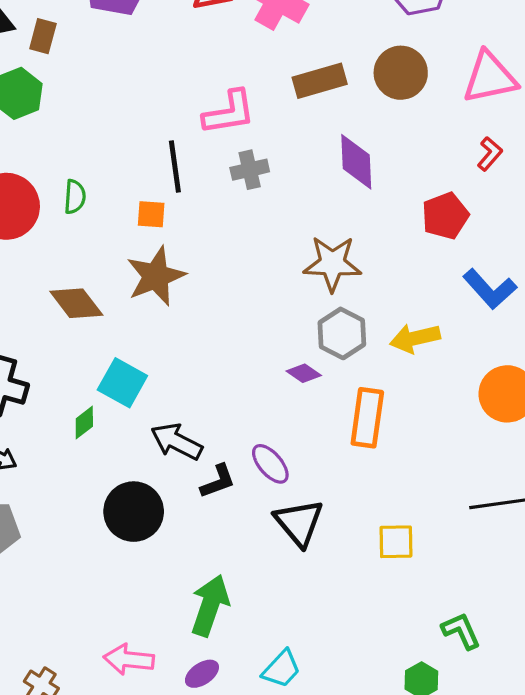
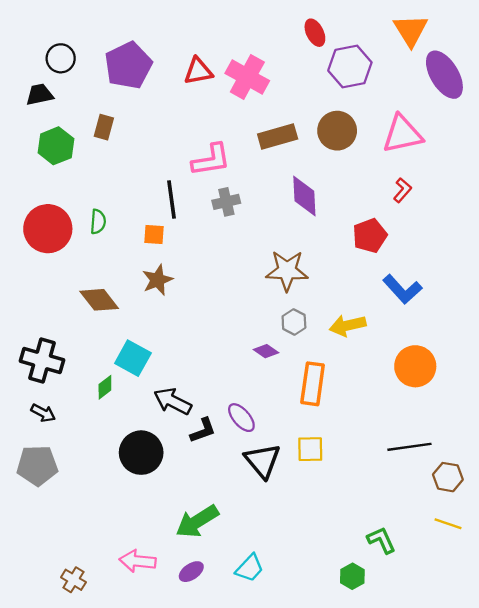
brown rectangle: (43, 36) -> (104, 127), moved
brown star: (156, 276) -> (157, 280), size x0.7
gray hexagon: (342, 333) -> (294, 322), size x0.7
yellow square: (396, 542) -> (310, 449), moved
green arrow: (210, 605) -> (197, 521), turned -141

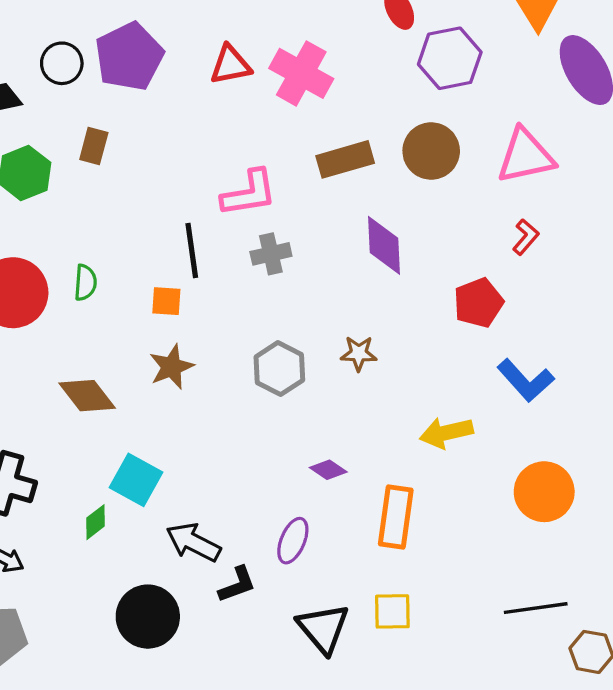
black circle: (61, 58) -> (62, 63), moved
brown star: (287, 271) -> (359, 353), size x0.6
gray hexagon: (294, 322) -> (279, 369), moved, size x1.4
purple ellipse: (241, 418) -> (293, 541), moved, turned 64

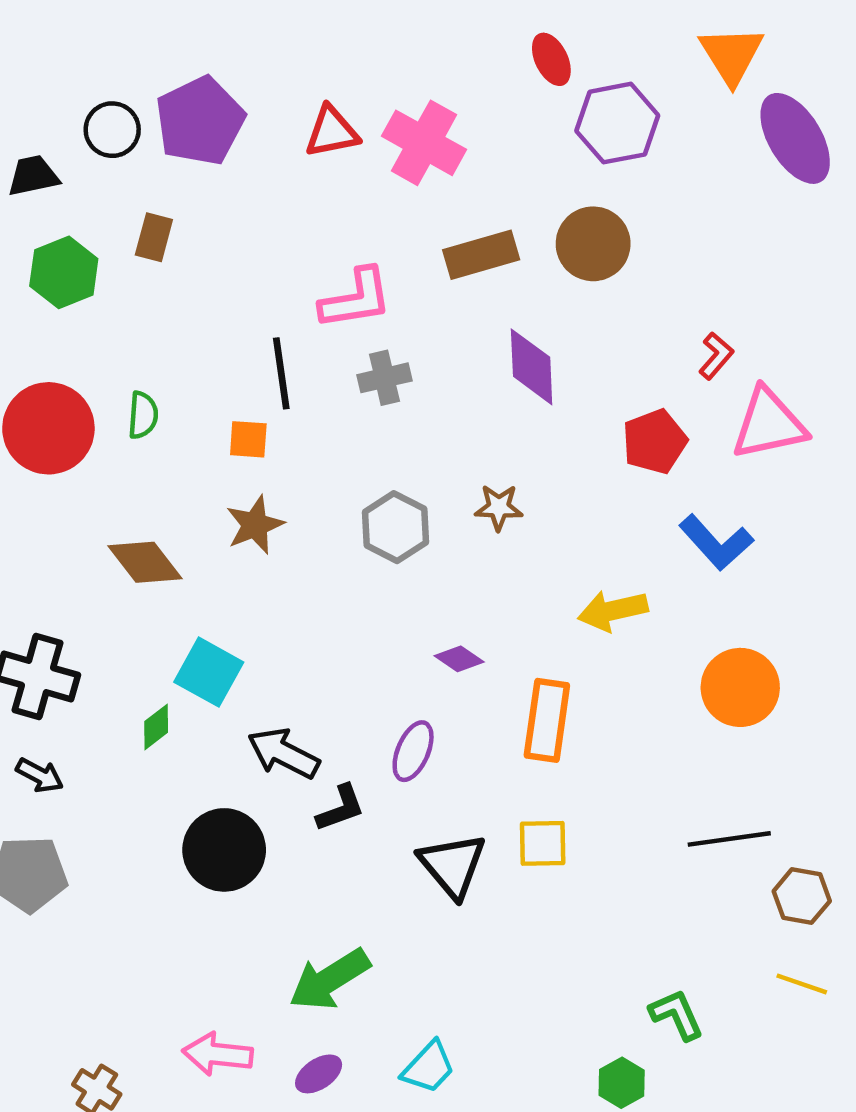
pink triangle: (526, 156) -> (769, 424), moved

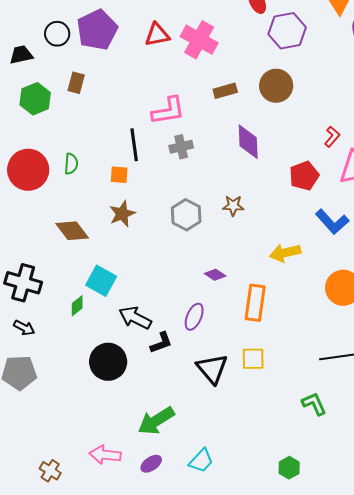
brown rectangle: (481, 255) -> (225, 91), size x0.7
green L-shape: (677, 1015) -> (314, 404), moved

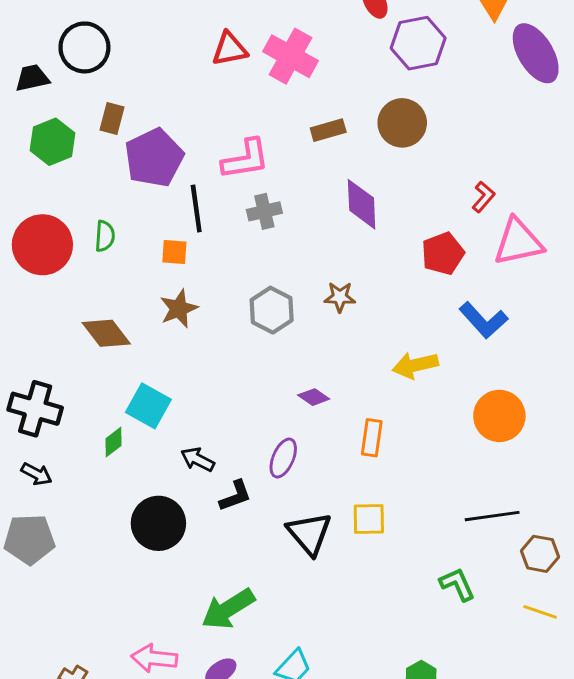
purple pentagon: (97, 30) -> (154, 158), moved
black circle: (57, 34) -> (84, 47), size x1.4
orange rectangle: (255, 303) -> (372, 438), size x0.7
black arrow: (135, 318) -> (198, 459), size x0.7

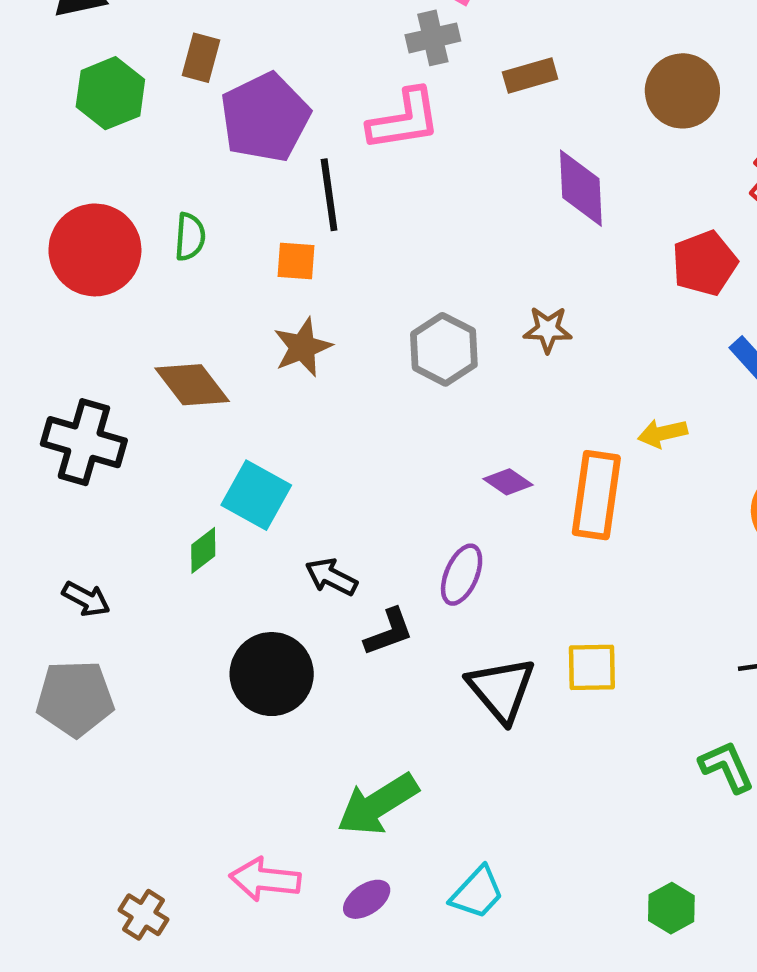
brown circle: (402, 123) -> (682, 91), moved
gray cross: (264, 211) -> (433, 38), moved
yellow arrow: (415, 365) -> (663, 433), size x0.7
black cross: (35, 409) -> (84, 442), moved
orange rectangle: (372, 438) -> (596, 495), moved, size x1.5

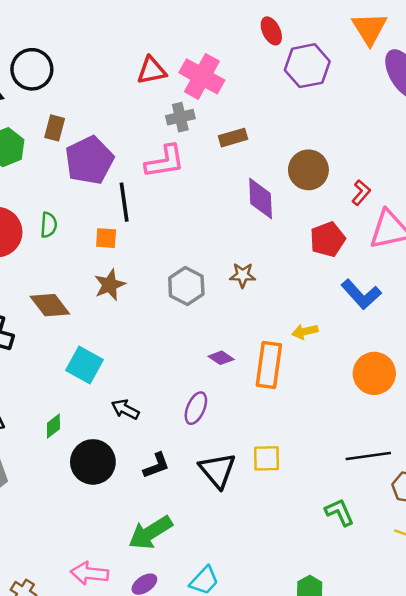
brown circle: (682, 91) -> (308, 170), moved
green diamond: (203, 550) -> (53, 426), moved
black L-shape: (389, 632) -> (156, 466), moved

